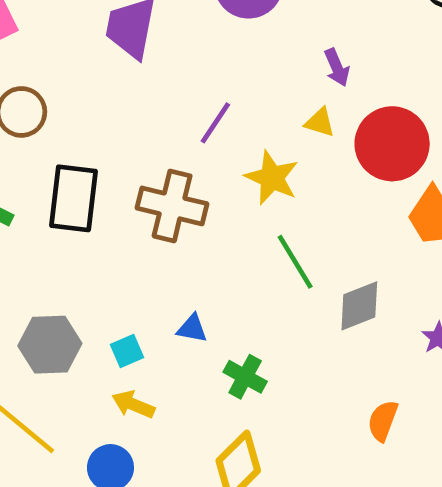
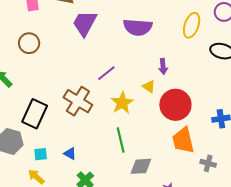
black rectangle: (73, 198) -> (35, 114), moved

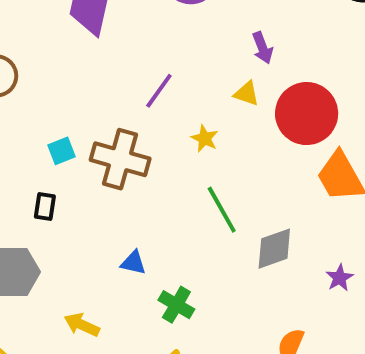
yellow star: (122, 103) -> (205, 138), size x0.6
black rectangle: (35, 114) -> (45, 207), size x0.5
cyan square: (41, 154) -> (62, 151), moved

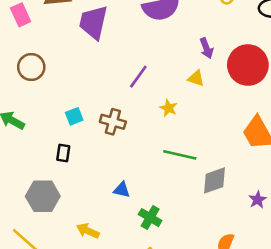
red circle: (307, 114) -> (248, 65), moved
brown cross: (120, 159) -> (113, 122), size x0.7
green line: (222, 210) -> (180, 155), turned -48

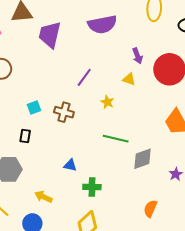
green cross: (150, 218) -> (92, 187), turned -30

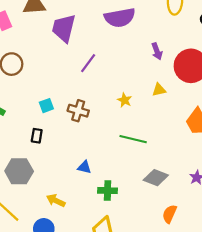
purple line: (84, 77) -> (88, 63), moved
yellow triangle: (129, 79) -> (159, 90), moved, turned -32
gray diamond: (142, 159) -> (156, 178), moved, turned 40

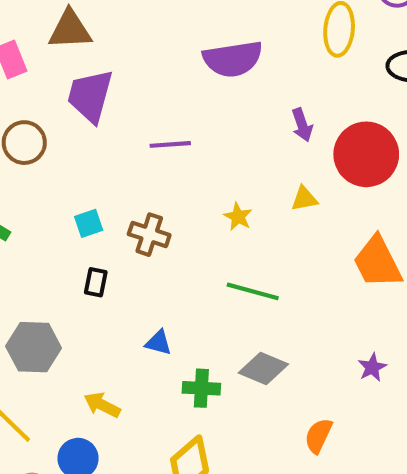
purple trapezoid: (64, 28) -> (90, 96), moved
purple line: (88, 63) -> (170, 144), turned 48
black rectangle: (37, 136) -> (96, 282), moved
gray diamond: (156, 178) -> (263, 369), moved

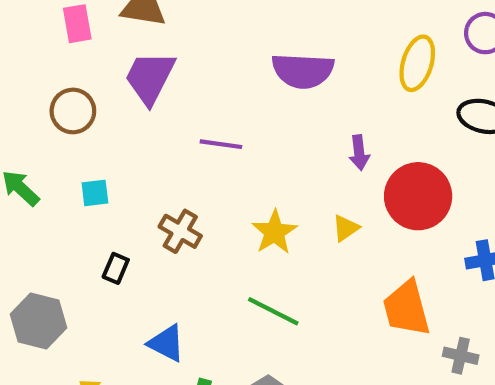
yellow triangle: (304, 199) -> (346, 228), turned -36
yellow star: (238, 217) -> (274, 232), size x1.5
cyan square: (89, 223) -> (95, 193), moved
blue triangle: (158, 343) -> (167, 343), size x1.4

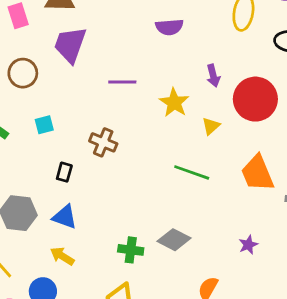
purple semicircle: (303, 71) -> (169, 27), size x0.7
yellow star: (274, 232) -> (174, 103), moved
green line: (273, 311) -> (192, 172), moved
blue triangle: (167, 343) -> (65, 217), moved

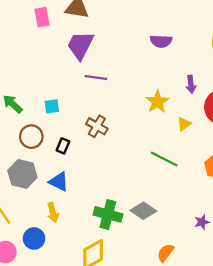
brown circle: (23, 73) -> (31, 137), moved
purple line: (122, 82) -> (96, 78), moved
green cross: (131, 250) -> (108, 214), size x1.4
yellow arrow: (62, 256) -> (53, 212), turned -144

